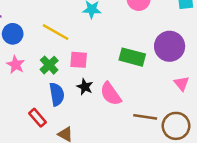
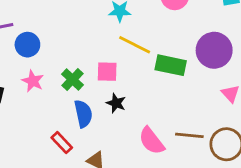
yellow line: (56, 32) -> (135, 45), moved
pink semicircle: (111, 94) -> (152, 141), moved

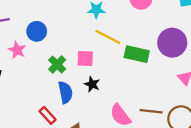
blue circle: (27, 45) -> (37, 31), moved
pink star: (33, 81) -> (17, 50), moved

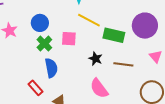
blue circle: (37, 31) -> (40, 23), moved
black star: (92, 84) -> (96, 59), moved
brown line: (151, 111) -> (123, 64), moved

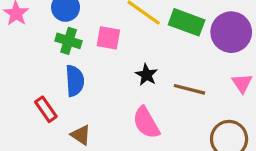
green rectangle: (114, 35) -> (187, 22), moved
green cross: (44, 44) -> (69, 41), turned -35

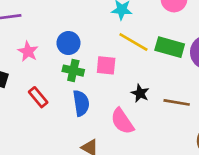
red rectangle: (46, 109) -> (38, 97), moved
pink semicircle: (146, 123) -> (122, 121), moved

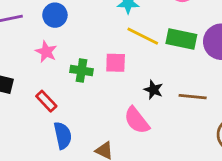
blue circle: (68, 43) -> (55, 15), moved
pink star: (28, 51) -> (46, 52), moved
blue semicircle: (81, 103) -> (63, 135), moved

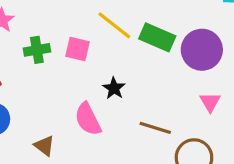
green cross: (81, 71) -> (37, 50), turned -30
brown line: (193, 97) -> (155, 128), moved

